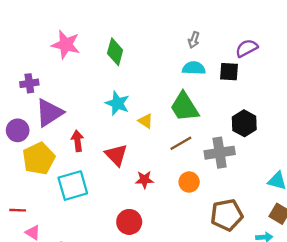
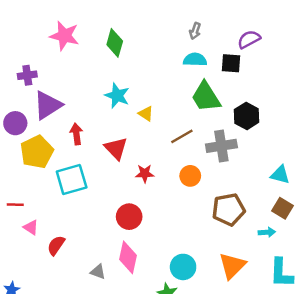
green trapezoid: (184, 107) -> (206, 97), moved

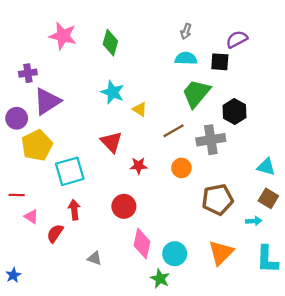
green trapezoid: (206, 97) -> (196, 93), turned 72
red arrow: (76, 134) -> (74, 210), moved
pink diamond: (128, 257) -> (142, 244), moved

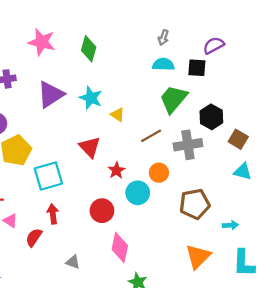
purple triangle: (47, 101) -> (51, 95), moved
red star: (139, 166) -> (116, 170), turned -30
brown square: (268, 198) -> (238, 139), moved
cyan circle: (175, 254) -> (138, 193), moved

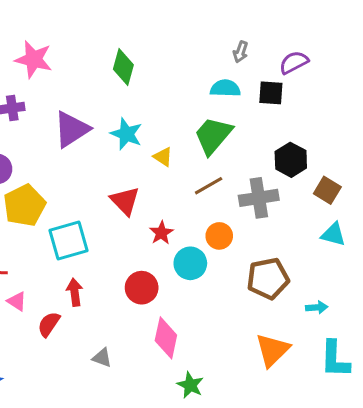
gray arrow: (163, 38) -> (241, 52), moved
pink star: (42, 42) -> (34, 59), moved
green trapezoid: (173, 99) -> (213, 135), moved

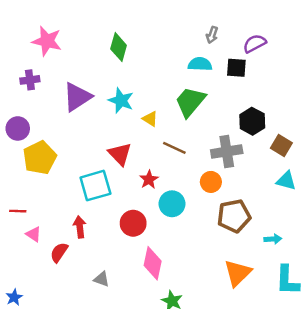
brown line: (209, 186) -> (174, 148), moved, turned 55
orange circle: (219, 236) -> (211, 182), moved
cyan square: (69, 240) -> (95, 186), moved

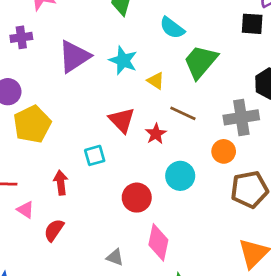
cyan semicircle: (200, 64) -> (172, 28), moved, turned -145
red star: (149, 179) -> (156, 134), moved
cyan square: (95, 186) -> (95, 155), size x0.6
red arrow: (80, 227) -> (61, 183), moved
gray triangle: (102, 279) -> (115, 257), moved

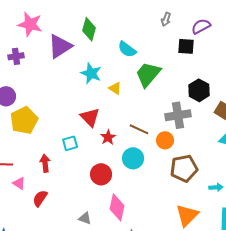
purple triangle: (74, 56) -> (60, 46), moved
brown line: (183, 113) -> (139, 129), moved
red star: (156, 134) -> (108, 137), moved

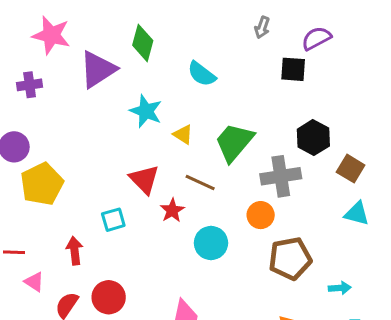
green trapezoid: (148, 74) -> (234, 142), moved
brown line: (139, 129) -> (200, 183), moved
red circle: (101, 174) -> (109, 297), moved

